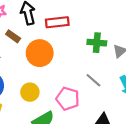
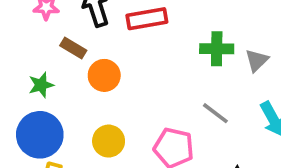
orange circle: (40, 53) -> (104, 75), moved, size x0.7

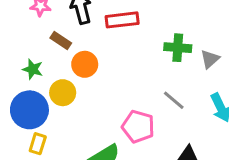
green star: (41, 85) -> (33, 69), turned 30
yellow circle: (109, 141) -> (63, 93), moved

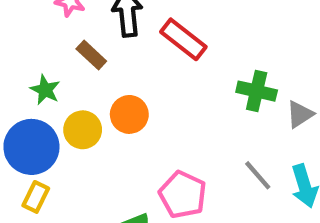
red rectangle: (122, 20) -> (183, 39), turned 36
orange circle: (85, 64) -> (129, 114), moved
gray line: (174, 100) -> (258, 175), moved

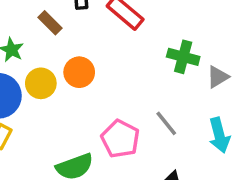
gray line: (258, 175) -> (166, 123), moved

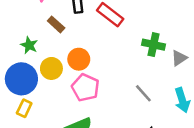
pink pentagon: (120, 139) -> (85, 88), moved

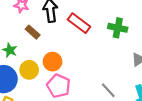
green cross: (153, 45) -> (118, 28), moved

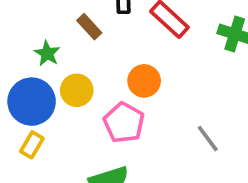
orange circle: (53, 62) -> (144, 81), moved

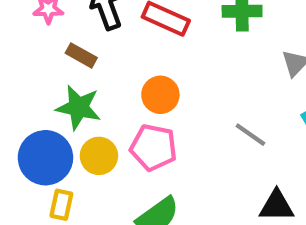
green star: (47, 53) -> (79, 107), moved, size x1.5
yellow circle: (77, 90) -> (99, 156), moved

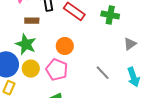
brown rectangle: (81, 55) -> (32, 21), turned -40

